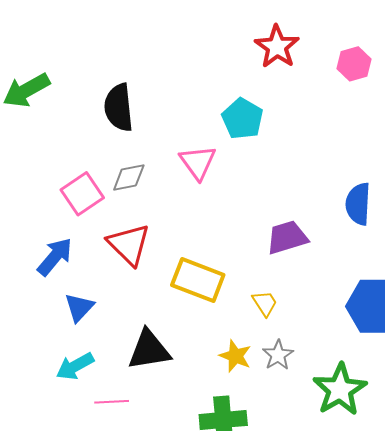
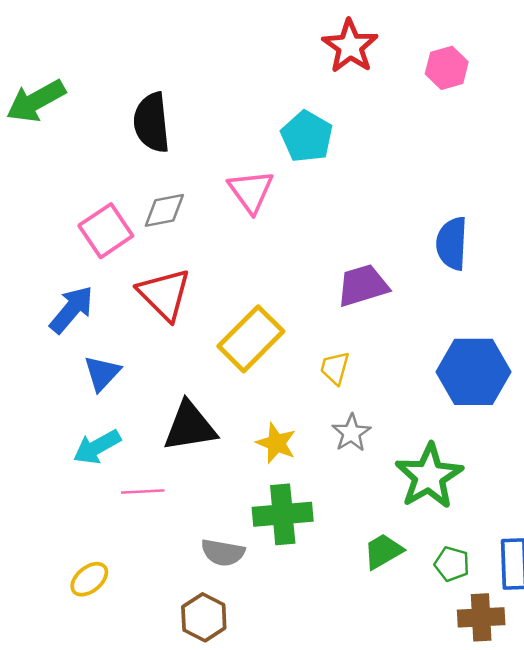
yellow rectangle: (198, 280) -> (251, 339), turned -66
yellow trapezoid: (265, 303) -> (335, 368), turned -132
yellow star: (235, 356) -> (276, 443), moved

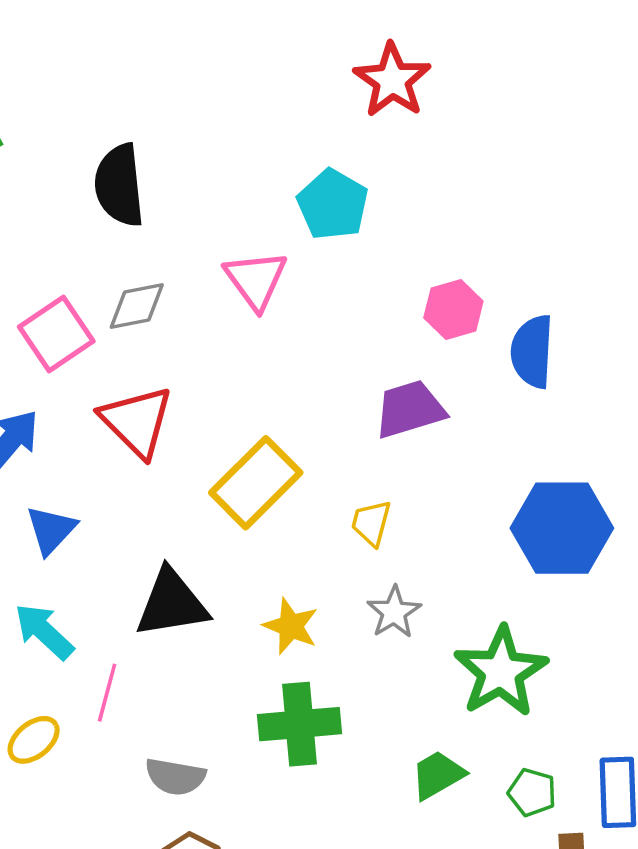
pink hexagon: (447, 68) -> (453, 309), moved
cyan arrow: (97, 447) -> (44, 631), turned 72
pink line: (143, 491) -> (107, 693), turned -72
gray semicircle: (223, 552) -> (175, 777), moved
yellow ellipse: (89, 579) -> (34, 740), moved

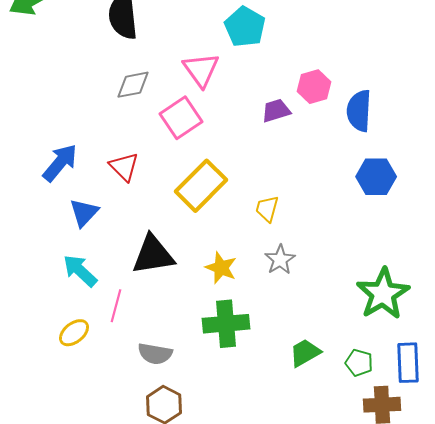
pink square: (56, 334) -> (181, 118), moved
purple trapezoid: (410, 409) -> (276, 111), moved, size x0.7
red triangle: (137, 421) -> (124, 167), moved, size x0.7
blue hexagon: (562, 528) -> (376, 177), moved, size x0.7
green star: (501, 672) -> (383, 294), moved

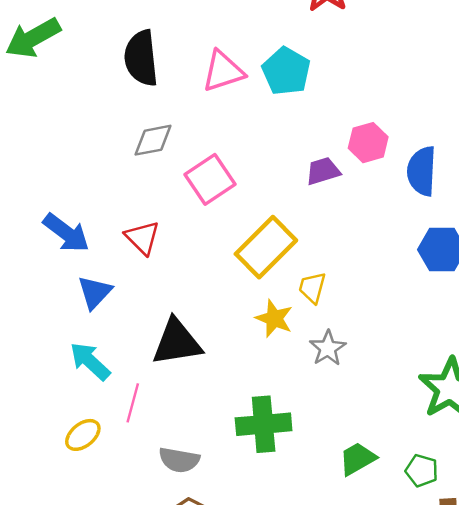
pink triangle: (201, 70) -> (223, 71), moved, turned 48
blue arrow: (60, 163) -> (66, 233), turned 87
yellow rectangle: (201, 186) -> (266, 247), moved
yellow star: (221, 268) -> (274, 318), moved

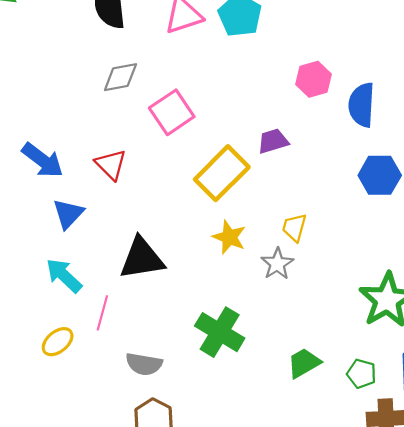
purple trapezoid: (323, 171) -> (273, 141), moved
yellow trapezoid: (312, 288) -> (294, 228), moved
green cross: (264, 424) -> (220, 332), turned 36

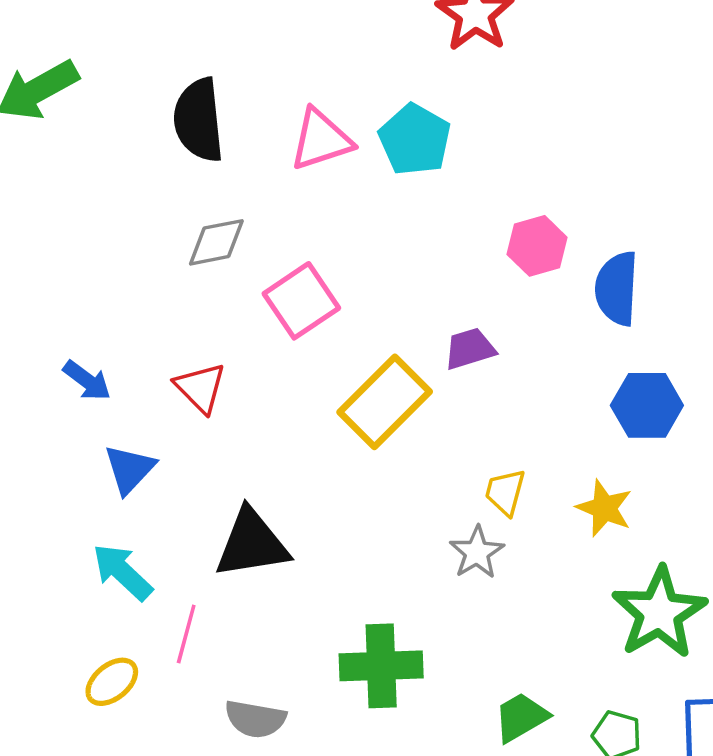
blue arrow: (43, 160) -> (87, 381), size x0.7
yellow star: (229, 237) -> (604, 508), moved
green cross: (220, 332) -> (381, 666), turned -33

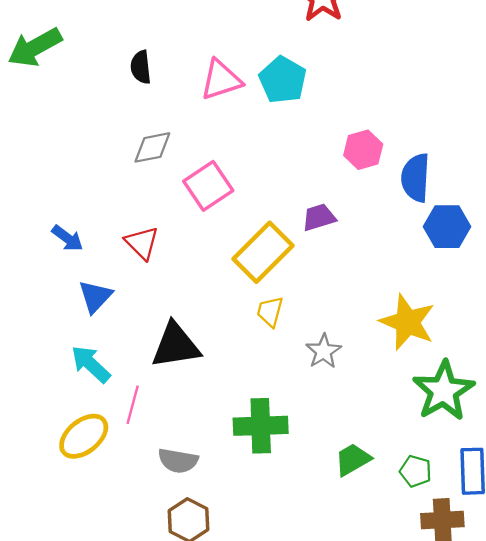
black semicircle: (199, 120) -> (141, 67), size x0.6
blue hexagon: (647, 405) -> (447, 227), moved
yellow trapezoid: (505, 492) -> (270, 312), moved
yellow star: (604, 508) -> (407, 322), size x1.5
yellow ellipse: (112, 682) -> (84, 436), size x1.4

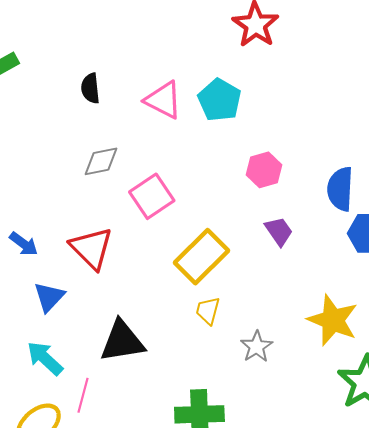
pink triangle: (221, 80) -> (163, 100), turned 45
pink hexagon: (363, 150) -> (264, 170), moved
purple trapezoid: (319, 217) -> (279, 231), moved, turned 72
red triangle: (142, 243) -> (91, 248), size x1.4

